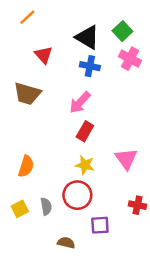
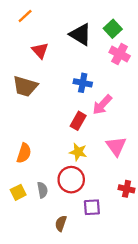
blue cross: (90, 66) -> (83, 83), moved
pink arrow: (80, 102) -> (102, 105), moved
brown semicircle: (66, 243) -> (61, 223), turned -84

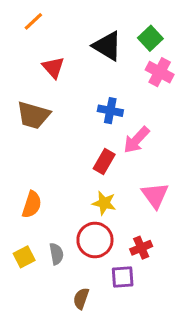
red cross: (127, 189) -> (141, 248), moved, turned -35

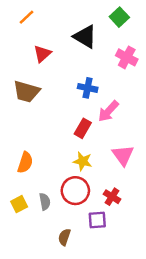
green square: (150, 38) -> (119, 17), moved
red triangle: (53, 68) -> (42, 54), turned 30
red cross: (141, 248) -> (112, 197), turned -35

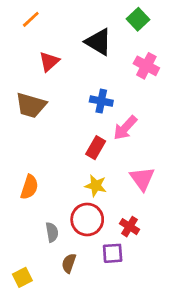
yellow square: (19, 204) -> (22, 277), moved
brown semicircle: (64, 237) -> (69, 263), moved

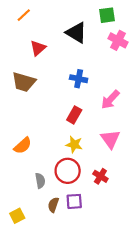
green square: (138, 19) -> (107, 15), turned 35
pink cross: (146, 66) -> (118, 40), moved
pink arrow: (125, 128) -> (110, 100), moved
orange semicircle: (29, 187) -> (23, 146), turned 30
purple square: (113, 253) -> (74, 201), moved

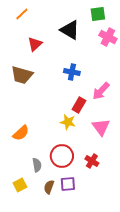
red rectangle: (74, 115) -> (79, 105), moved
yellow star: (74, 144) -> (68, 122), moved
yellow square: (17, 216) -> (20, 185), moved

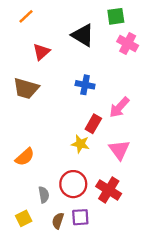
red cross: (92, 161) -> (109, 190), size x1.5

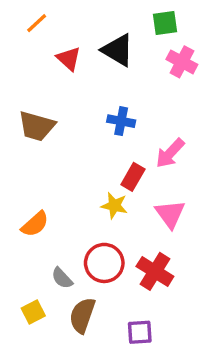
red triangle: (41, 52) -> (69, 59), moved, turned -36
gray semicircle: (44, 195) -> (62, 278), turned 147
purple square: (80, 217) -> (140, 332), moved
brown semicircle: (58, 221) -> (82, 315), size x1.5

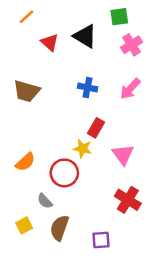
pink cross: (182, 62) -> (131, 45), turned 30
pink arrow: (170, 153) -> (130, 89), moved
red circle: (104, 263) -> (64, 173), moved
red cross: (155, 271) -> (128, 200), moved

